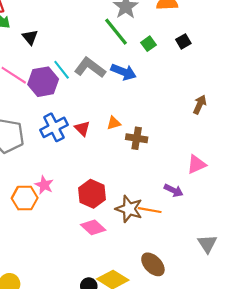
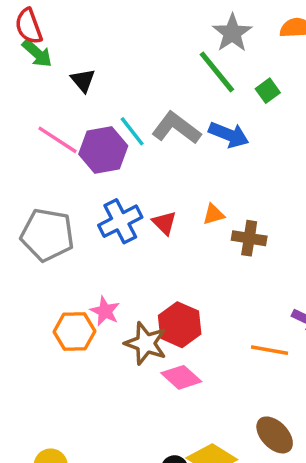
brown star: (129, 209) -> (146, 343), moved

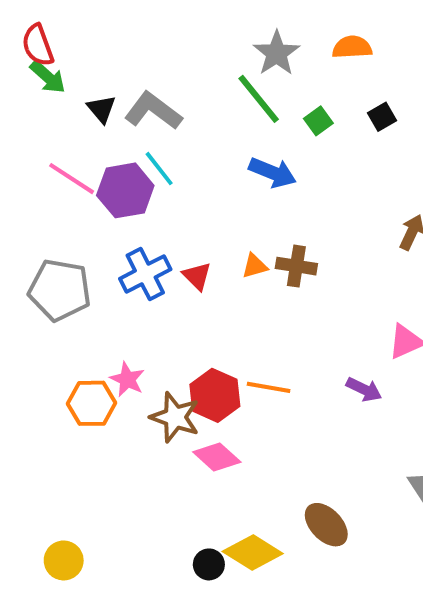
gray L-shape: (176, 128) -> (153, 111), moved
brown cross: (249, 238) -> (296, 266), moved
orange line: (270, 350) -> (269, 387), moved

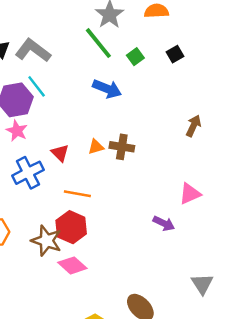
blue cross: (145, 274) -> (28, 173), moved
pink star: (127, 379) -> (17, 131), moved
orange line: (269, 387) -> (77, 194), moved

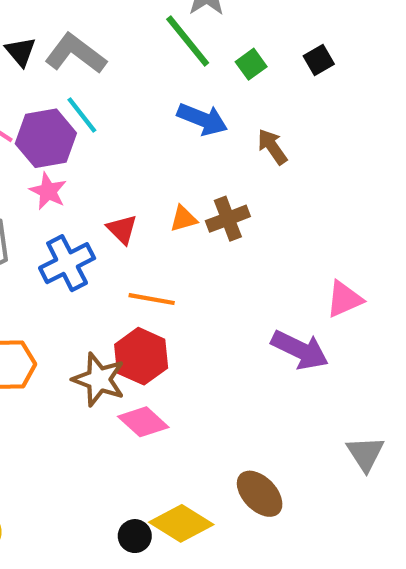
brown arrow: (193, 126) -> (272, 147), moved, turned -60
brown cross: (122, 147) -> (228, 219), turned -30
purple arrow: (164, 223) -> (300, 350), size x1.5

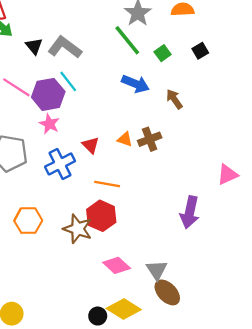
orange triangle: (183, 219) -> (125, 139), turned 35
pink triangle: (344, 299) -> (227, 175), moved
purple arrow: (300, 350) -> (190, 212), turned 76
pink diamond: (143, 422) -> (117, 265), moved
gray triangle: (365, 454) -> (157, 270), moved

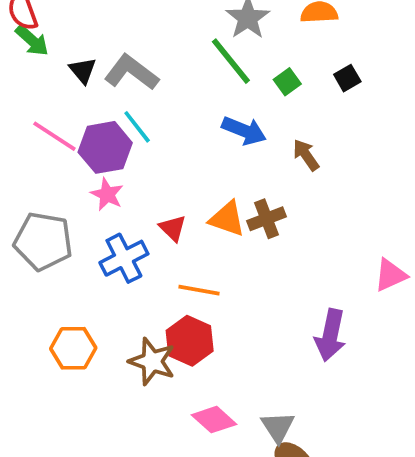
orange triangle: (125, 139) -> (227, 219), size x1.5

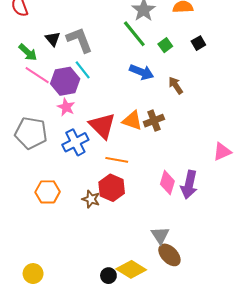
green arrow: (32, 40) -> (28, 52), moved
gray L-shape: (131, 72) -> (80, 40), turned 32
red triangle: (173, 228) -> (102, 126), size x1.8
brown star: (152, 361) -> (91, 199), size x0.7
pink diamond: (214, 420) -> (167, 183), moved, turned 65

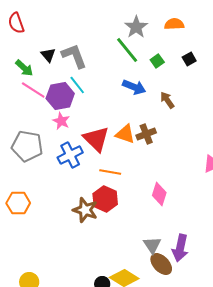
purple arrow: (189, 185) -> (180, 248), moved
orange hexagon: (48, 192) -> (18, 203), moved
brown star: (91, 199) -> (85, 210), size x1.4

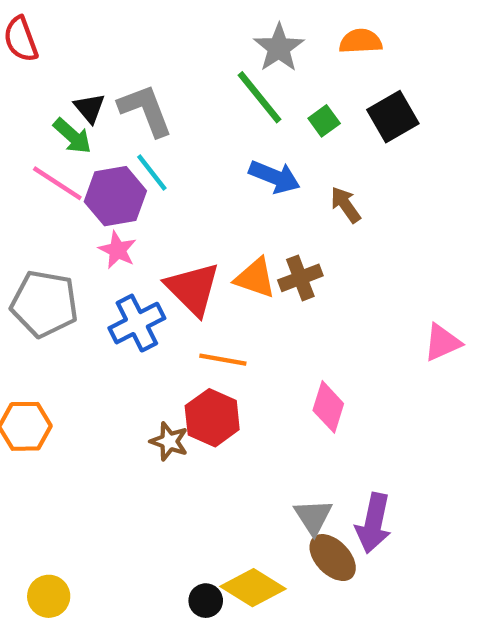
black square: (189, 59) -> (393, 117), size x1.6
green arrow: (24, 68) -> (72, 136), moved
brown star: (85, 210) -> (169, 441), size x0.7

